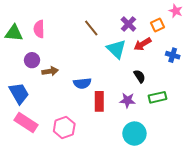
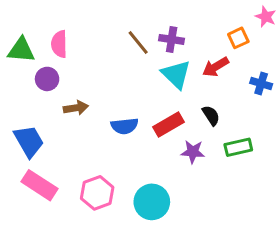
purple cross: (128, 24) -> (172, 39), moved, turned -35
purple circle: (32, 60) -> (47, 79), moved
red rectangle: (99, 101) -> (169, 124), moved, turned 60
cyan circle: (134, 134) -> (152, 202), moved

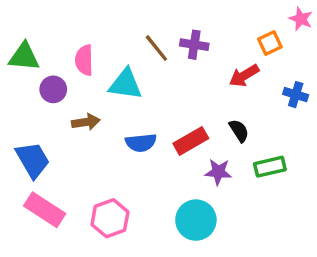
pink semicircle: (59, 44) -> (84, 60), moved
cyan triangle: (176, 74) -> (125, 84), moved, turned -36
cyan circle: (152, 202) -> (196, 220), moved

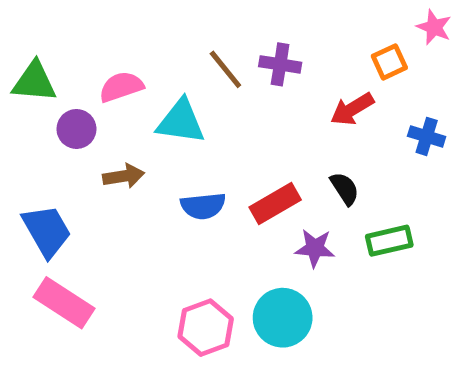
pink semicircle: (84, 60) -> (121, 87), turned 72
pink hexagon: (110, 218) -> (206, 328), moved

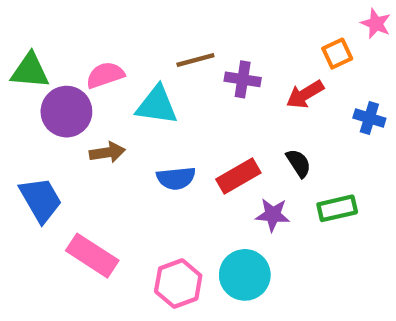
purple cross: (280, 64) -> (243, 79), moved
brown line: (225, 69) -> (195, 60), turned -66
purple circle: (76, 129) -> (66, 112), size x1.5
pink rectangle: (64, 303) -> (92, 256), moved

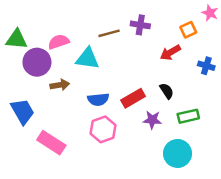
purple cross: (243, 79) -> (140, 25), moved
cyan circle: (245, 275) -> (178, 153), moved
pink hexagon: (178, 283) -> (103, 129), moved

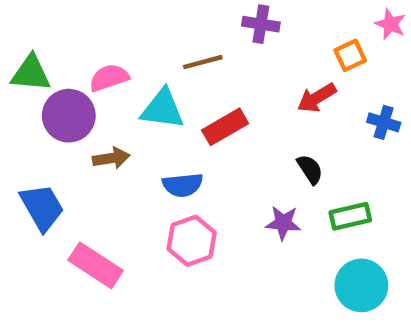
purple cross: (140, 25) -> (261, 24), moved
red rectangle: (133, 98) -> (225, 127), moved
cyan circle: (178, 153) -> (361, 285), moved

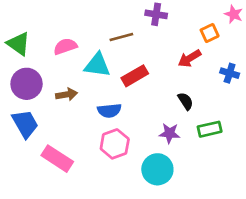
green triangle: (31, 73) -> (18, 44), turned 30
purple circle: (69, 116) -> (27, 84), moved
cyan circle: (361, 285) -> (157, 169), moved

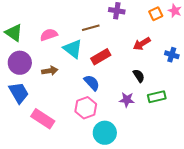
orange square: (210, 33) -> (156, 14), moved
cyan triangle: (97, 65) -> (73, 49), turned 30
blue semicircle: (109, 111) -> (92, 83), moved, turned -126
cyan circle: (157, 169) -> (105, 133), moved

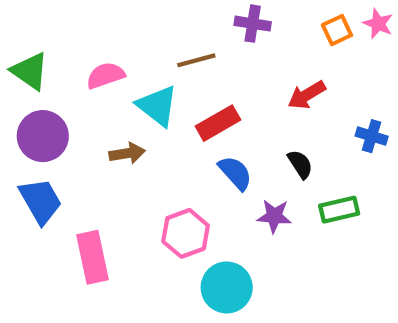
blue cross: (172, 55) -> (372, 136), moved
brown arrow: (50, 71) -> (127, 153), moved
blue semicircle: (92, 83) -> (235, 173), moved
pink rectangle: (43, 119) -> (93, 257), turned 45

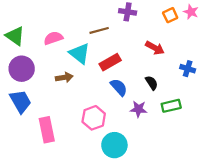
red arrow: (307, 95) -> (155, 48), turned -120

